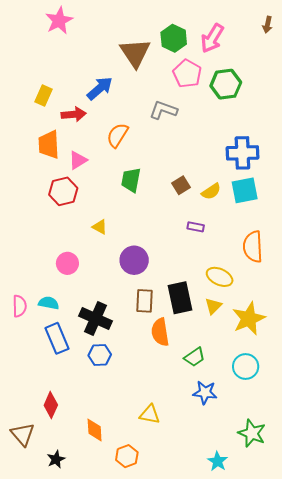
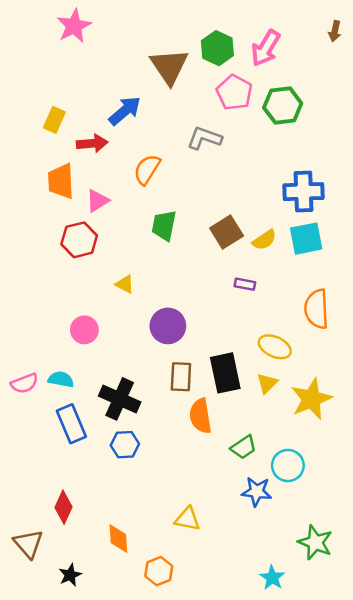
brown square: (181, 185) -> (227, 232), size x1.4
pink semicircle: (19, 306) -> (24, 383), turned 70
cyan circle: (246, 366) -> (288, 465), moved

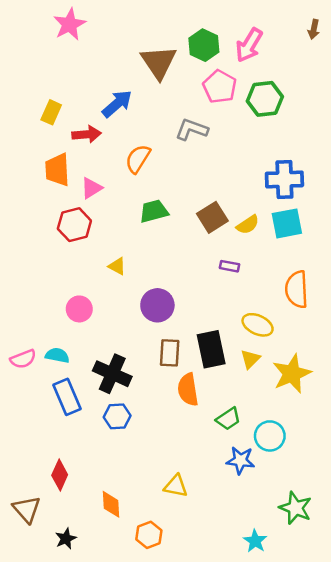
green trapezoid: (164, 225) -> (154, 211), turned 64

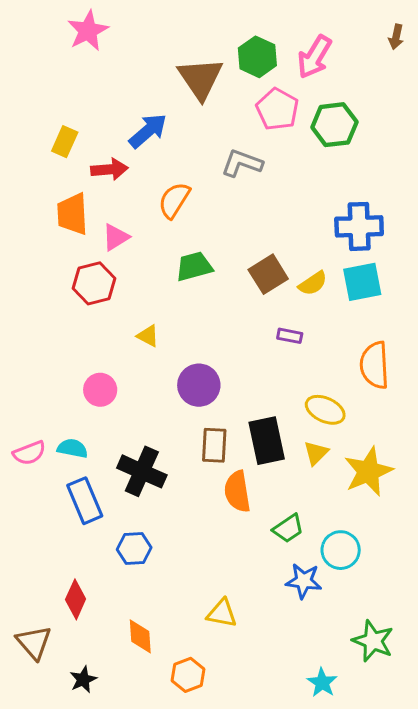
blue hexagon: (117, 416) -> (134, 549), moved

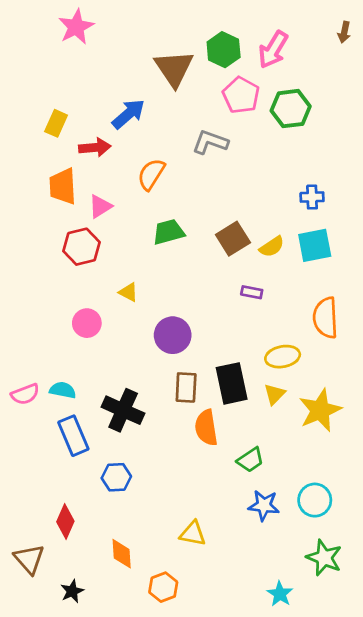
blue cross: (359, 226) -> (312, 197), size x0.6
pink circle: (100, 390) -> (87, 323), moved
yellow ellipse: (325, 410) -> (283, 357), turned -36
cyan circle: (341, 550) -> (315, 500), moved

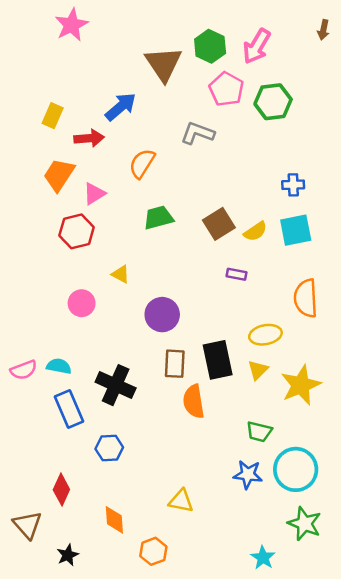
orange trapezoid: (63, 186) -> (59, 175), turned 36
green trapezoid: (250, 460) -> (259, 432), moved, turned 48
cyan circle: (315, 500) -> (296, 469), size x1.4

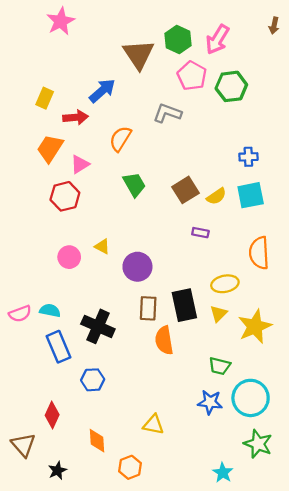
green trapezoid: (158, 218) -> (134, 185), turned 75
yellow triangle: (121, 274) -> (102, 246), moved

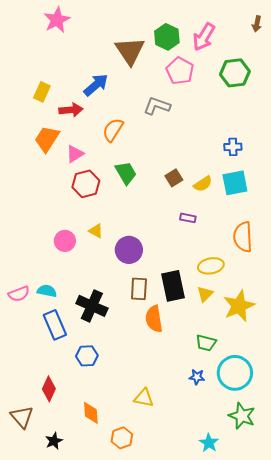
green hexagon: (231, 86) -> (235, 73), moved
brown square: (185, 190) -> (174, 178), size x0.7
red hexagon: (65, 196) -> (86, 184), moved
blue star: (210, 402) -> (197, 377), size x0.7

